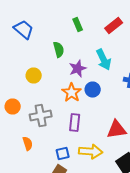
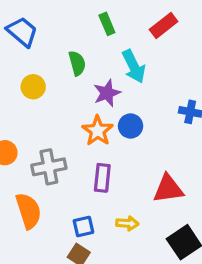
cyan arrow: (104, 60) -> (134, 66), moved
yellow circle: (34, 76) -> (33, 87), moved
orange semicircle: (28, 144) -> (28, 211), size x1.6
yellow arrow: (91, 152) -> (127, 223), size x0.6

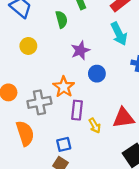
green semicircle: (77, 63) -> (62, 19), moved
cyan arrow: (134, 66) -> (119, 34), moved
orange star: (98, 131) -> (64, 87), moved
yellow arrow: (127, 223) -> (95, 126), moved, turned 56

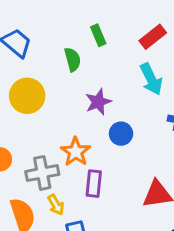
yellow circle: (28, 46) -> (27, 96), size x1.5
yellow arrow: (95, 126) -> (56, 205), moved

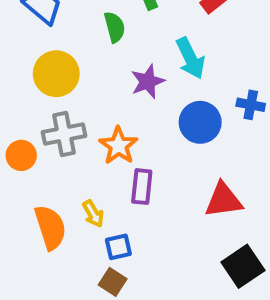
cyan arrow: (151, 79) -> (190, 58), moved
blue circle: (121, 134) -> (200, 122), moved, size x1.4
gray cross: (42, 173) -> (64, 134), moved

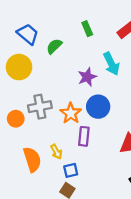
green semicircle: (115, 27) -> (54, 46), moved, turned -119
yellow circle: (56, 74) -> (19, 67), moved
blue circle: (200, 122) -> (98, 107), moved

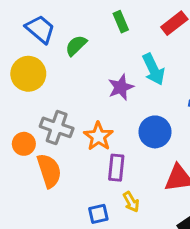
gray cross: (40, 107) -> (57, 127), turned 30
blue circle: (98, 107) -> (155, 132), moved
yellow arrow: (56, 152) -> (131, 202), moved
orange semicircle: (32, 159) -> (49, 171), moved

